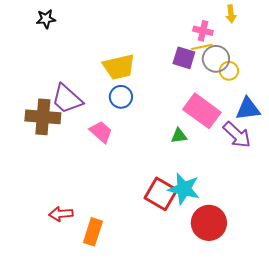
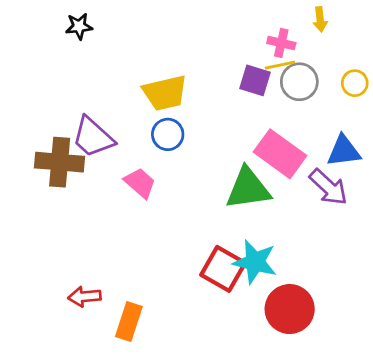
black star: (46, 19) -> (79, 26), moved
yellow circle: (229, 71) -> (355, 83), moved
green triangle: (179, 136) -> (248, 188), size x2.0

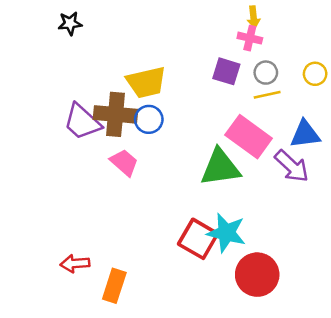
yellow arrow: (320, 19) -> (253, 17), moved
yellow line: (280, 65) -> (267, 95), moved
gray circle: (299, 82) -> (266, 73), size x0.7
brown cross: (60, 162) -> (116, 114), moved

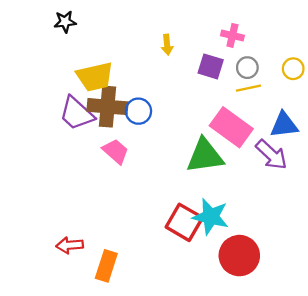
yellow arrow: (253, 17) -> (167, 45), moved
yellow trapezoid: (146, 82) -> (95, 77), moved

